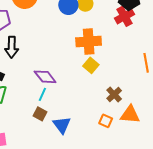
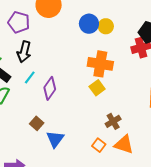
purple diamond: (45, 77) -> (50, 88), turned 60
cyan line: (42, 94) -> (30, 77), moved

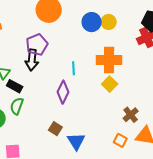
purple pentagon: (19, 22) -> (37, 45), moved, turned -30
cyan line: (30, 77) -> (73, 68), moved, turned -32

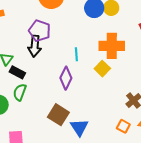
purple pentagon: (37, 45) -> (40, 31), turned -30
yellow square: (110, 84) -> (102, 69), moved
brown square: (55, 129) -> (58, 115), size x1.5

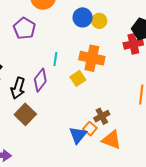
black arrow: (35, 46) -> (18, 88), moved
orange square: (123, 126) -> (90, 129), moved
blue triangle: (79, 127) -> (78, 135), moved

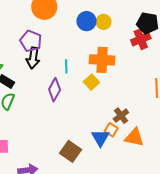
black arrow: (18, 88) -> (33, 58), moved
brown square: (25, 114) -> (71, 151), moved

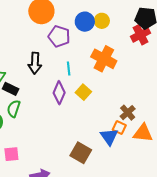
purple pentagon: (31, 41) -> (59, 36), moved
orange cross: (102, 60) -> (104, 59), turned 30
yellow square: (91, 82) -> (83, 92), moved

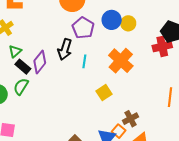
black arrow: (35, 63) -> (65, 49), moved
yellow square: (83, 92) -> (104, 93), moved
purple diamond: (59, 93) -> (40, 62), moved

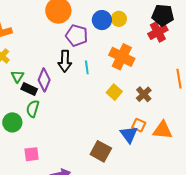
brown cross: (131, 119) -> (144, 94), moved

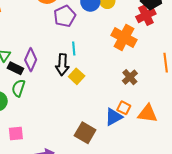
purple pentagon: (77, 35) -> (65, 16), turned 30
orange cross: (122, 57) -> (124, 38), moved
black arrow: (65, 61) -> (62, 65), moved
yellow square: (114, 92) -> (77, 76), moved
blue triangle: (129, 135) -> (114, 117), turned 36

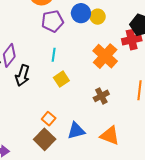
black arrow: (62, 65) -> (22, 75), moved
yellow square: (77, 76) -> (61, 79), moved
orange square: (124, 108) -> (49, 119), moved

